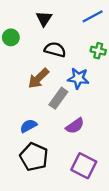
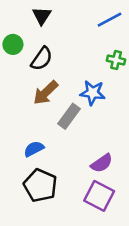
black triangle: (44, 19) -> (42, 16), moved
black semicircle: (55, 50) -> (42, 59), moved, turned 110
purple semicircle: (75, 126) -> (102, 163), moved

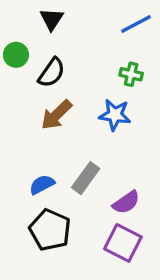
green cross: (116, 60) -> (131, 74), moved
gray rectangle: (69, 116) -> (86, 178), moved

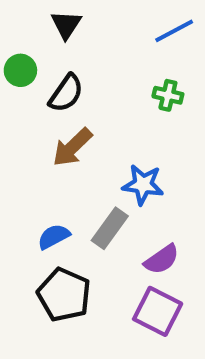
blue star: (115, 115) -> (143, 185), moved

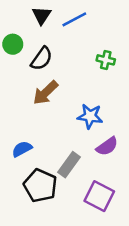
blue line: (174, 31) -> (74, 19), moved
gray rectangle: (110, 228) -> (69, 165), moved
blue semicircle: (54, 237) -> (22, 149), moved
purple semicircle: (162, 259) -> (107, 146), moved

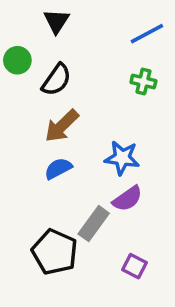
blue line: (74, 19) -> (147, 34), moved
purple semicircle: (107, 146) -> (127, 199), moved
blue semicircle: (22, 149) -> (58, 169), moved
purple square: (99, 196) -> (135, 266), size x0.6

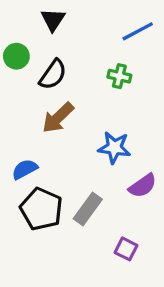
green cross: (143, 82) -> (119, 76), moved
blue semicircle: (58, 169) -> (25, 169), moved
purple semicircle: (127, 199) -> (143, 186), moved
black pentagon: (55, 252) -> (41, 209), moved

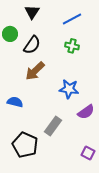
blue line: (138, 31) -> (72, 19), moved
blue semicircle: (25, 169) -> (15, 102), turned 42
black pentagon: (41, 209) -> (25, 145), moved
purple square: (126, 249) -> (88, 153), moved

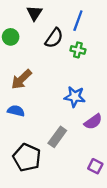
blue line: (72, 19) -> (78, 21), turned -42
black semicircle: (32, 45) -> (54, 38), moved
brown arrow: (35, 71) -> (21, 79), moved

